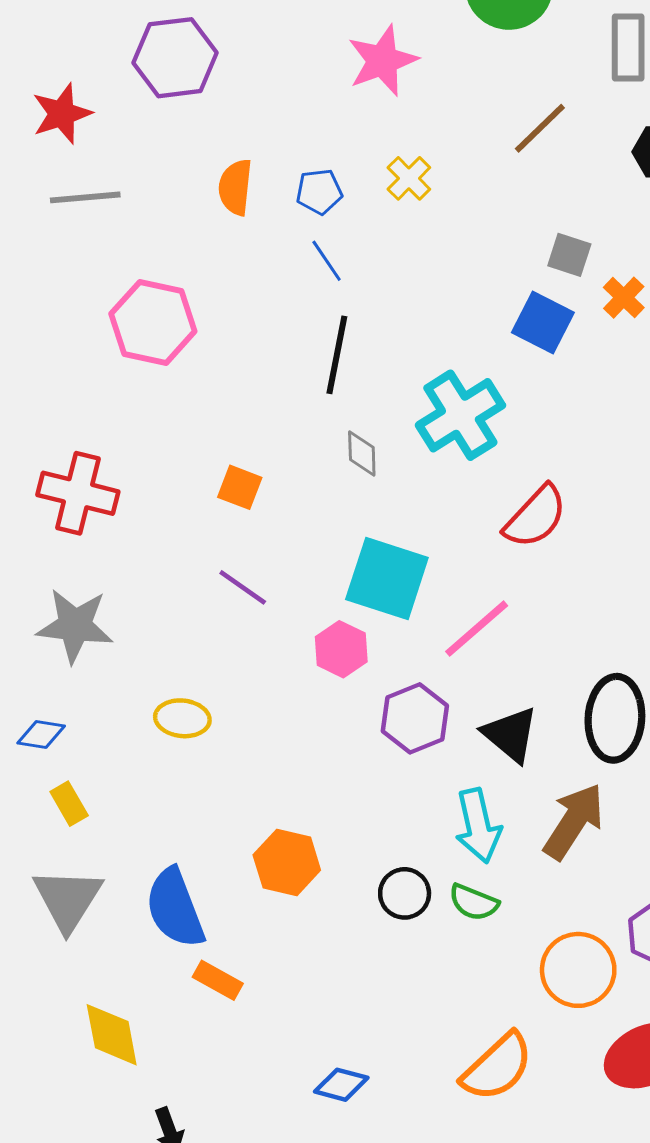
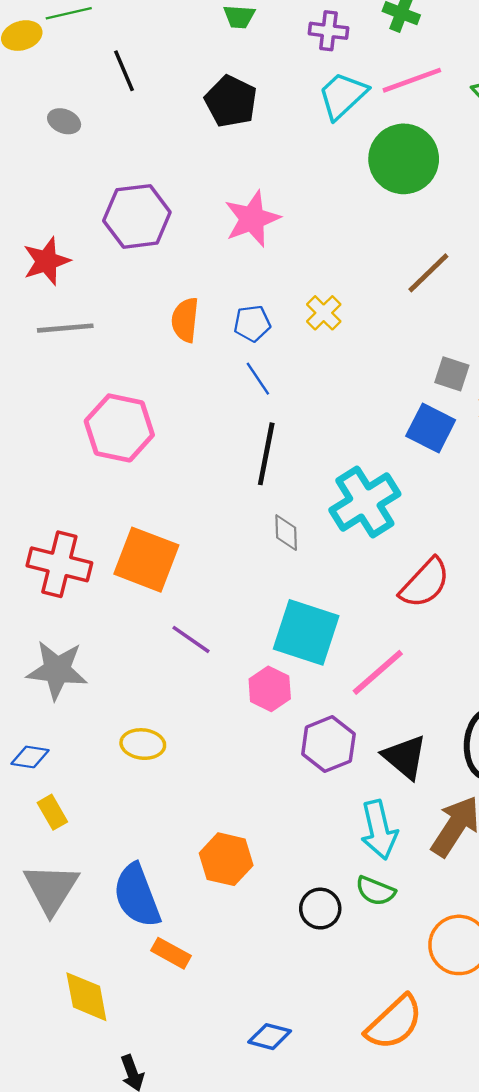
pink star: (382, 61) -> (252, 219), moved
orange square: (240, 487) -> (146, 560), moved, size x1.8
black circle: (405, 893) -> (320, 909), moved

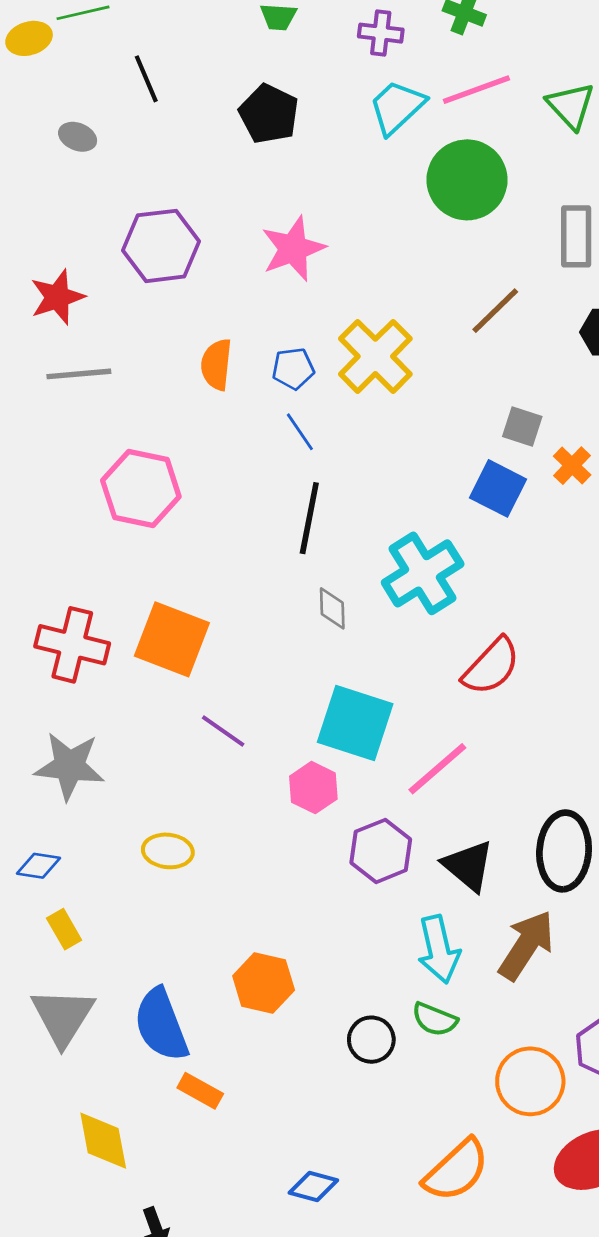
yellow cross: (324, 313) -> (375, 356), size x1.8

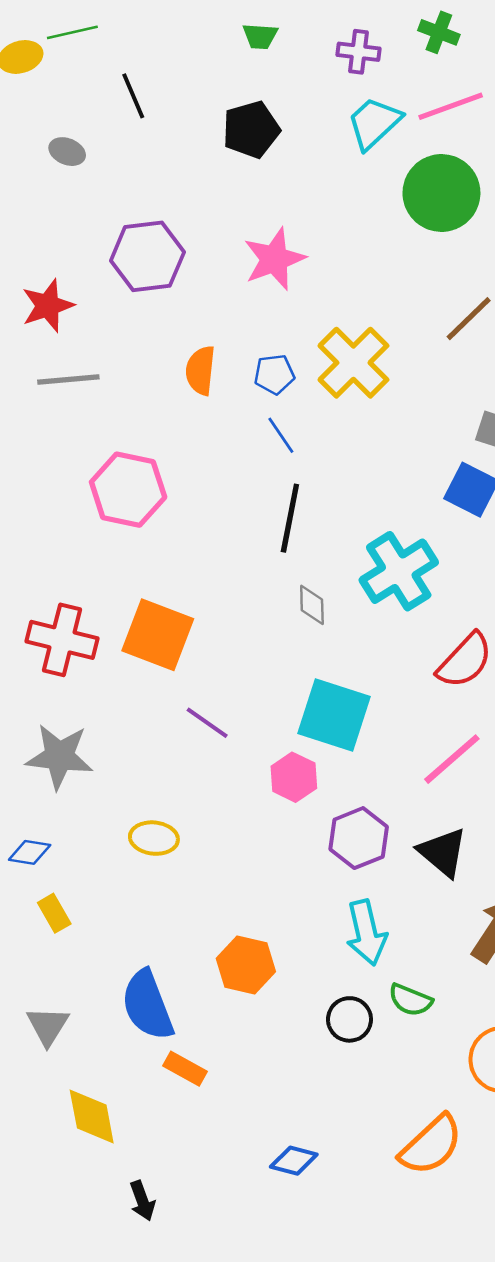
black pentagon: (269, 114) -> (251, 130), turned 30
pink line: (437, 769) -> (452, 759), moved
cyan arrow: (439, 949) -> (366, 933), moved
gray triangle: (63, 1017) -> (48, 1026), moved, size x0.7

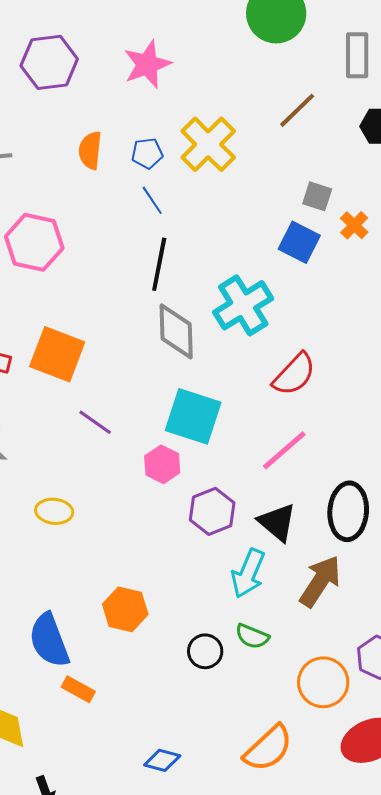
gray diamond: (312, 605) -> (176, 331), size x1.8
cyan arrow: (366, 933) -> (248, 573), moved, turned 36

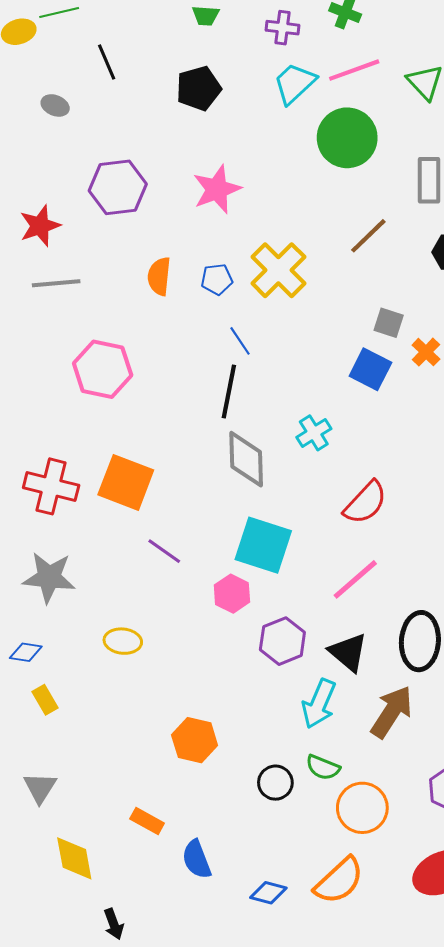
blue line: (152, 200) -> (240, 341), moved
cyan cross: (243, 305) -> (314, 433), size x0.6
blue semicircle: (49, 640) -> (197, 859), moved, size x0.7
orange circle: (323, 682) -> (362, 808), moved
blue diamond: (162, 760) -> (268, 893), moved

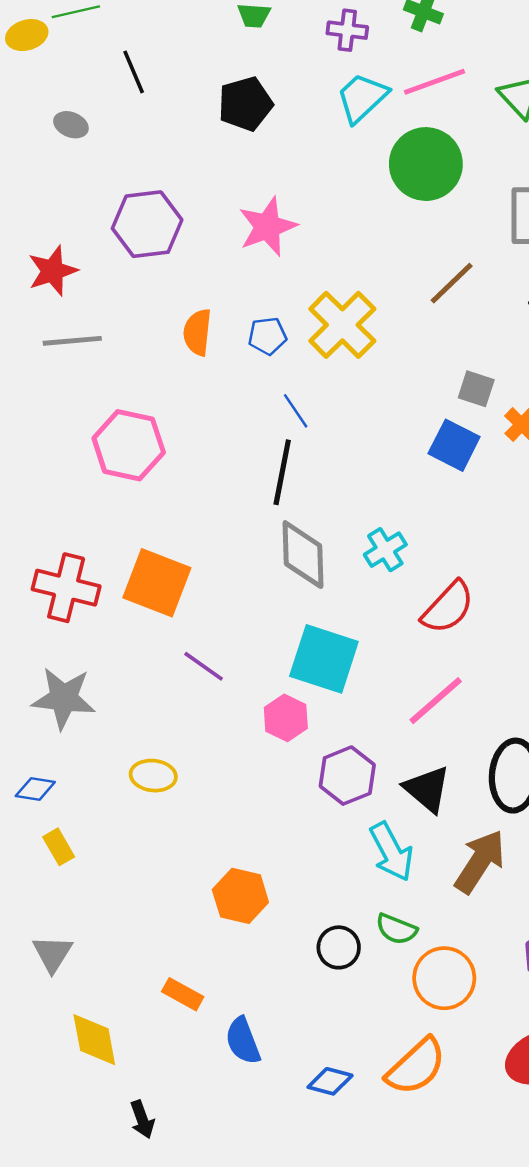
cyan cross: (314, 433) -> (385, 550), moved
cyan arrow: (319, 704) -> (391, 852), turned -51

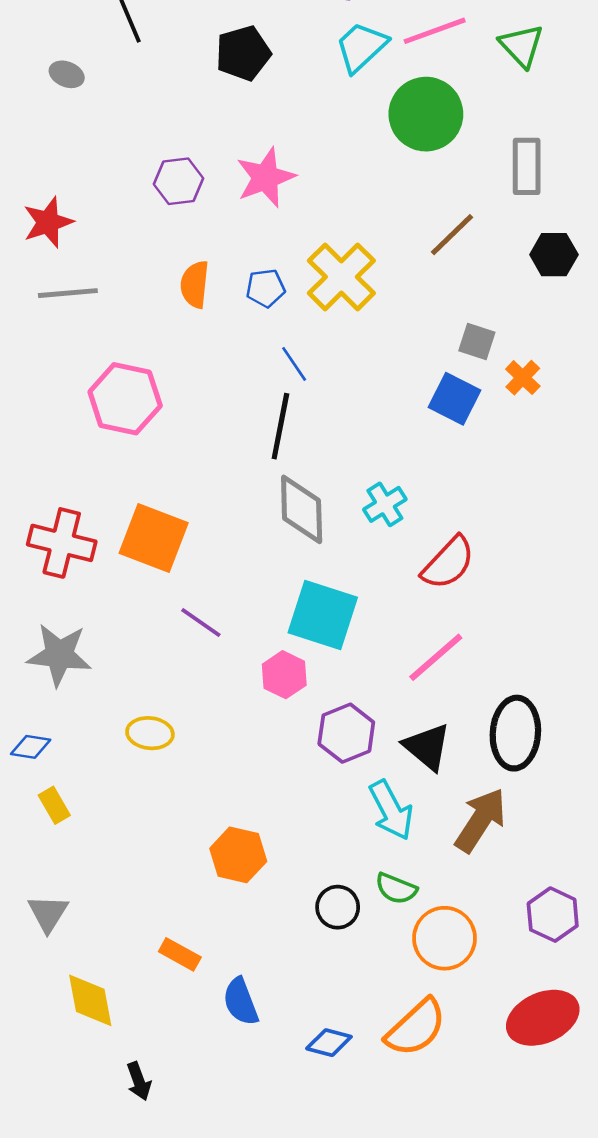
purple hexagon: (147, 224) -> (179, 181), moved, size x0.7

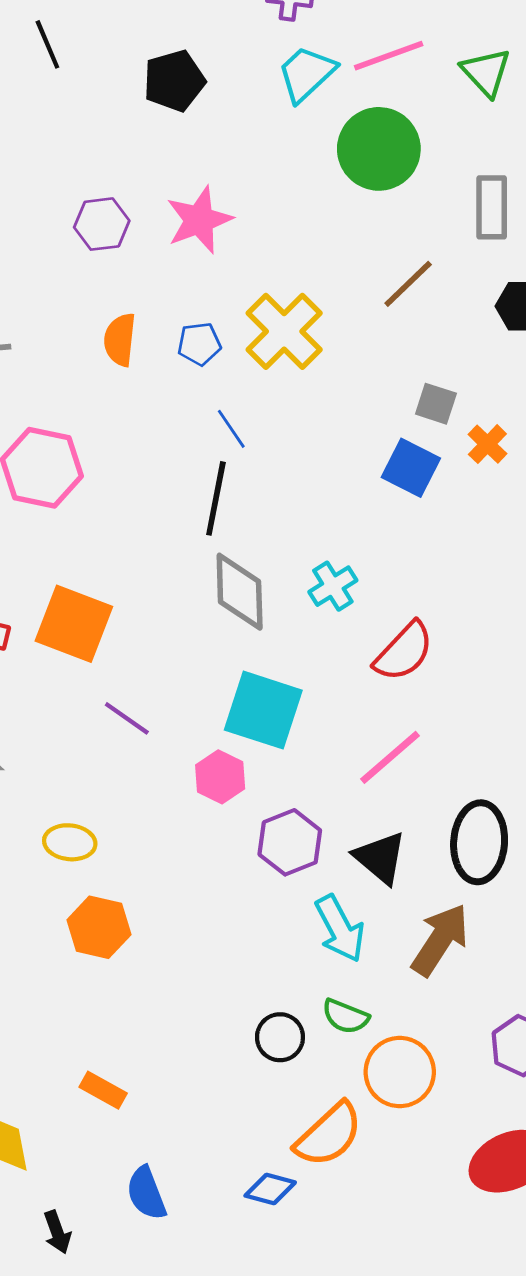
orange hexagon: (238, 855) -> (99, 927), moved
blue semicircle: (241, 1002) -> (146, 1193), moved
orange semicircle: (416, 1028) -> (329, 1135), moved

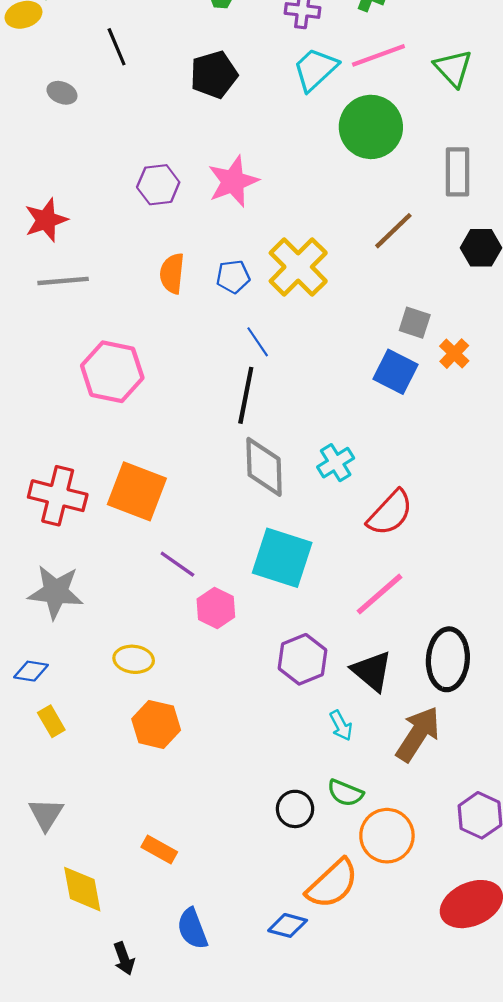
pink hexagon: (220, 777) -> (216, 608), moved
cyan arrow: (340, 929) -> (341, 726), size x0.6

